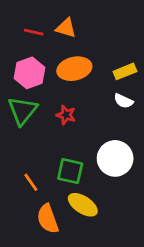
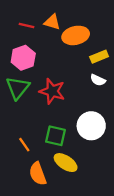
orange ellipse: (74, 69) -> (76, 35), moved
red star: (66, 115) -> (52, 91), size x1.6

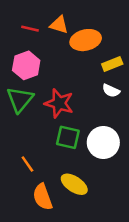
green square: (56, 136) -> (68, 137), moved

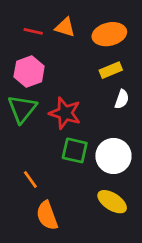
orange ellipse: (86, 40) -> (109, 34), moved
yellow rectangle: (112, 64) -> (111, 70), moved
white semicircle: (111, 91) -> (122, 99), turned -96
yellow ellipse: (74, 184) -> (112, 202), moved

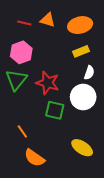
white circle: (113, 156) -> (83, 97), moved
orange semicircle: (47, 216) -> (34, 158), turned -35

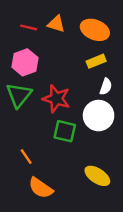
orange ellipse: (80, 25) -> (95, 30), turned 35

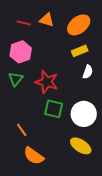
orange ellipse: (95, 30) -> (79, 25), turned -60
green triangle: (19, 95) -> (16, 79), size x0.7
white circle: (99, 116) -> (84, 114), moved

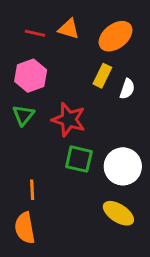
yellow rectangle: (80, 51) -> (102, 76), moved, turned -42
white semicircle: (88, 72) -> (127, 89), moved
orange line: (22, 130) -> (32, 190), turned 32
orange semicircle: (34, 156) -> (25, 228), moved, turned 45

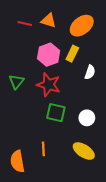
pink hexagon: (31, 76) -> (49, 55), moved
white semicircle: (127, 89) -> (90, 72), moved
white circle: (123, 166) -> (87, 118), size x0.6
orange line: (32, 190) -> (43, 149), moved

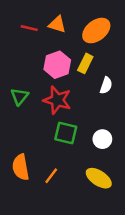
orange line: (43, 149) -> (51, 176), turned 40
orange semicircle: (17, 161) -> (21, 167), moved

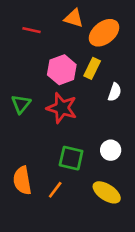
orange triangle: (57, 24) -> (74, 18), moved
green square: (66, 133) -> (71, 158), moved

